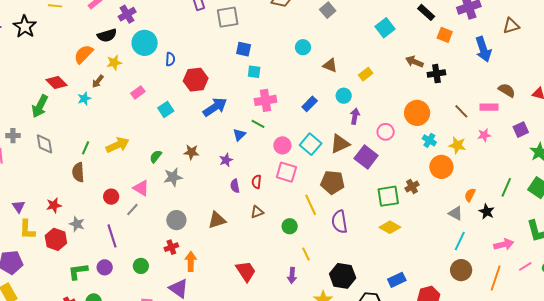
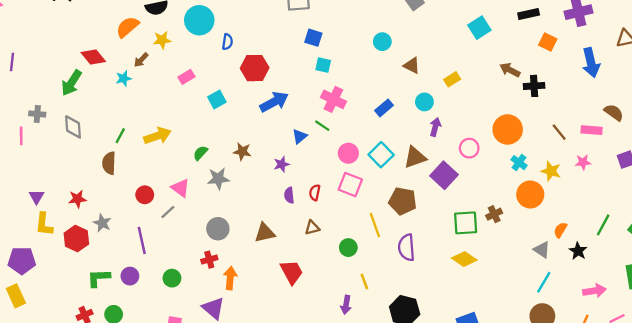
black rectangle: (426, 12) -> (529, 14), turned -60
pink cross: (266, 100) -> (333, 99), turned 30
red trapezoid: (246, 271) -> (292, 272), moved

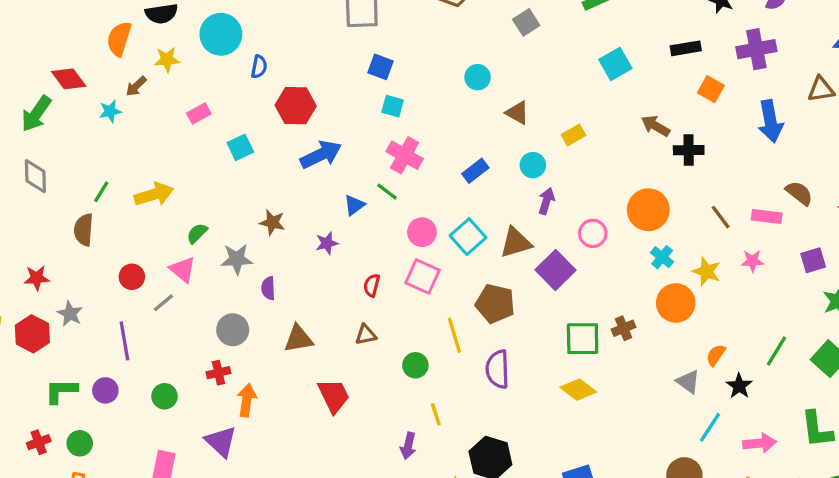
orange semicircle: (127, 27) -> (119, 39), turned -35
green semicircle: (200, 153) -> (197, 233), moved
purple semicircle: (289, 195) -> (268, 288), moved
cyan line: (544, 282) -> (710, 427), moved

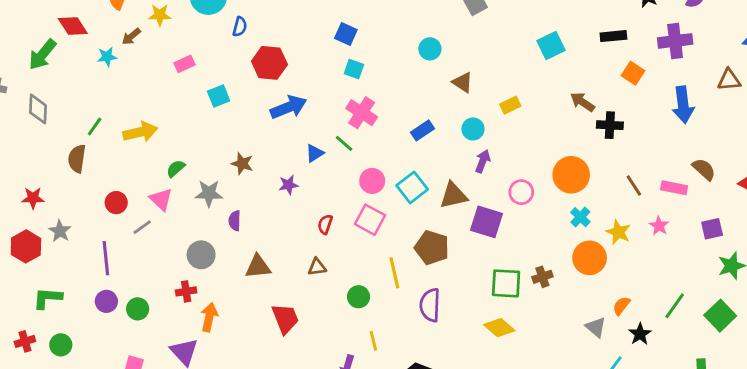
pink star: (752, 261) -> (659, 226), turned 30
purple square: (555, 270) -> (486, 222), turned -32
purple circle: (105, 390) -> (106, 301), moved

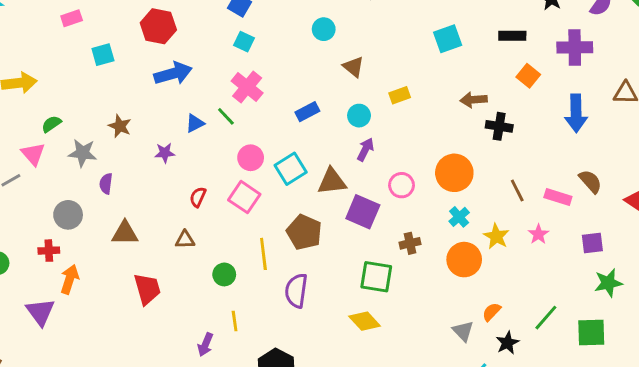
brown arrow: (582, 102) -> (474, 100), turned -45
brown cross: (542, 277) -> (410, 243), moved
green square: (720, 316) -> (591, 332), turned 36

